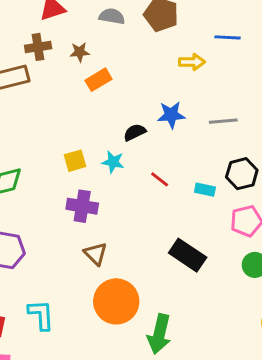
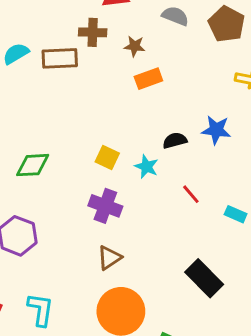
yellow square: (75, 161) -> (107, 157), turned 30
brown triangle: (96, 254) -> (109, 258), turned 30

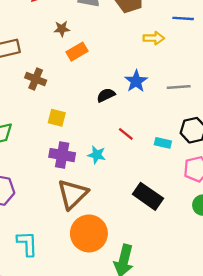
brown cross: (93, 32) -> (36, 79), moved, turned 30
blue star: (216, 130) -> (136, 81), turned -30
cyan star: (146, 167) -> (97, 155), moved
brown triangle: (109, 258) -> (72, 194), size x1.6

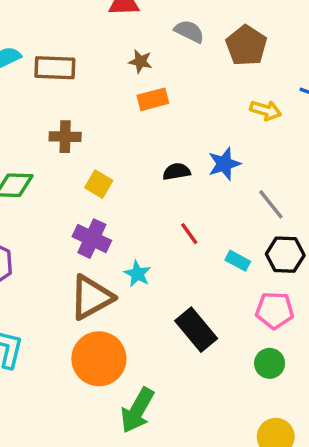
brown cross: (36, 79) -> (65, 137), moved, turned -36
gray line: (179, 87) -> (271, 204), moved, turned 40
cyan star: (97, 155) -> (137, 274), moved

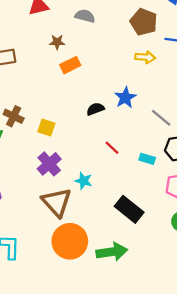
brown pentagon: (246, 46) -> (144, 22), moved
brown cross: (65, 137) -> (14, 116), moved, turned 36
purple cross: (92, 239) -> (49, 164), turned 35
brown triangle: (91, 297) -> (57, 202), turned -32
green arrow: (137, 410) -> (112, 252), moved, turned -116

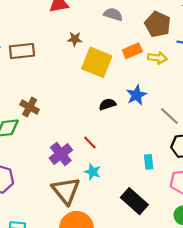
gray semicircle: (85, 16) -> (113, 14), moved
orange rectangle: (70, 65) -> (132, 51), moved
yellow square: (46, 128) -> (97, 62), moved, size x1.8
red line: (112, 148) -> (90, 143), moved
cyan rectangle: (147, 159) -> (149, 162), moved, turned 64

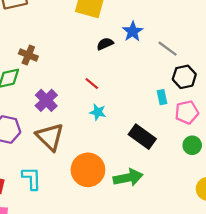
purple cross: (61, 154) -> (46, 100), moved
cyan rectangle: (149, 162) -> (162, 97), moved
brown triangle: (66, 191) -> (50, 137), moved

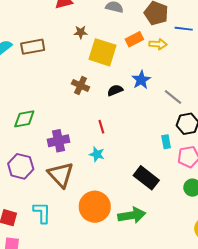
brown cross: (28, 55) -> (80, 85), moved
red line: (92, 84) -> (101, 127), turned 32
purple cross: (46, 100) -> (59, 141), turned 30
cyan star: (98, 112) -> (97, 154), moved

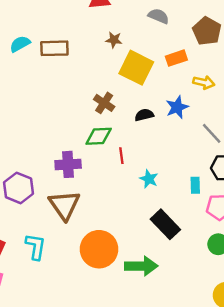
yellow arrow: (158, 44) -> (204, 82), moved
green diamond: (24, 119) -> (99, 136), moved
cyan star: (97, 154) -> (149, 179), moved

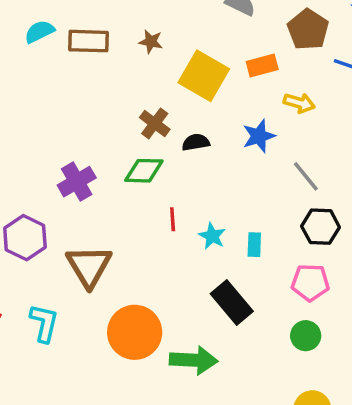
brown star: (114, 40) -> (151, 42), moved
black semicircle: (144, 115) -> (196, 142), moved
red line: (121, 156) -> (173, 219), moved
purple cross: (68, 164) -> (77, 182), moved, turned -30
cyan rectangle: (195, 185) -> (254, 245), moved

